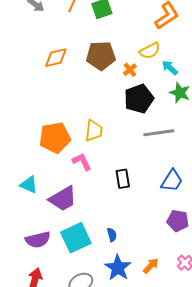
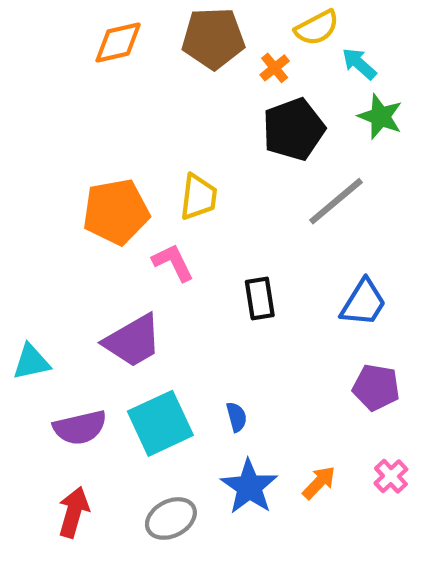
gray line: (159, 133) -> (336, 201), turned -32
cyan triangle: (29, 185) -> (31, 362), moved, turned -36

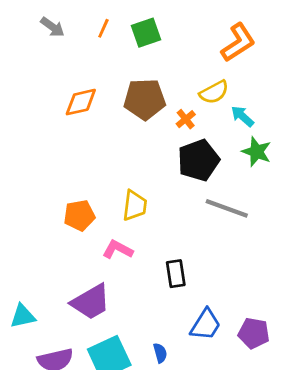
gray line: (336, 201) -> (227, 208), turned 60
orange pentagon: (116, 212) -> (79, 215), size x0.7
pink L-shape: (173, 263) -> (118, 250), turned -36
blue trapezoid: (363, 303) -> (206, 325), moved

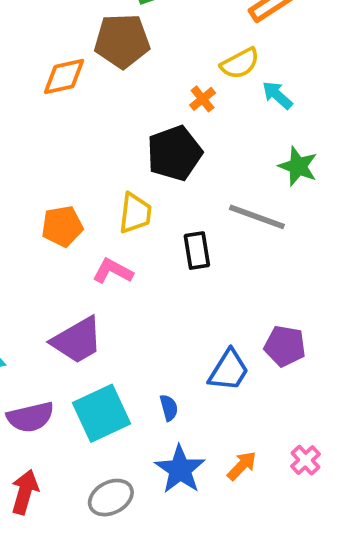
brown pentagon: (145, 99) -> (122, 41), moved
green star: (257, 152) -> (298, 166), moved
black pentagon: (198, 160) -> (174, 153), moved
black rectangle: (176, 274) -> (197, 251), moved
purple pentagon: (254, 333) -> (285, 346), moved

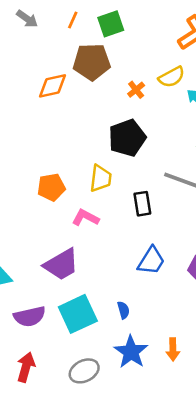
orange cross: (203, 99) -> (136, 90), moved
blue trapezoid: (229, 370) -> (151, 261), moved
orange arrow: (242, 466) -> (173, 349), turned 135

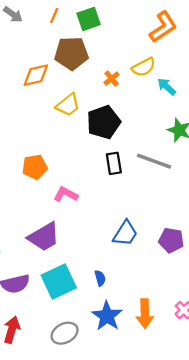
yellow trapezoid: (101, 178) -> (68, 105), moved, turned 45
black rectangle: (142, 204) -> (114, 163), moved
orange arrow: (173, 349) -> (145, 314), size x1.4

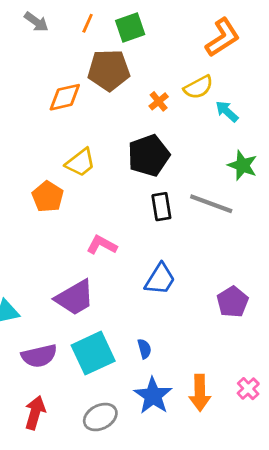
yellow trapezoid: (68, 105) -> (80, 163), moved
orange pentagon: (35, 167) -> (48, 197), moved, turned -30
blue trapezoid: (125, 233) -> (160, 279), moved
purple pentagon: (171, 240) -> (233, 302), turned 30

